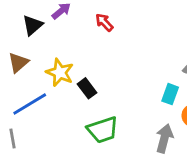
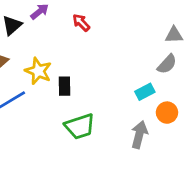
black rectangle: (87, 88) -> (65, 86), turned 36
cyan rectangle: (170, 94) -> (145, 92), turned 42

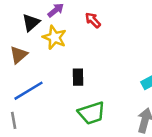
yellow star: (38, 71) -> (54, 37), moved

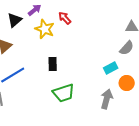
yellow star: (54, 37) -> (45, 29), moved

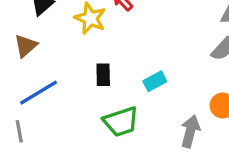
cyan rectangle: (111, 68) -> (155, 81), moved

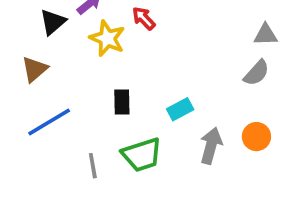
gray line: (19, 131) -> (93, 166), moved
gray arrow: (190, 131) -> (211, 146), moved

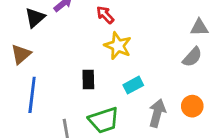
yellow star: (107, 38) -> (118, 46), moved
blue line: (49, 122) -> (32, 95), turned -52

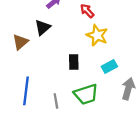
black triangle: (35, 18) -> (43, 28), moved
blue line: (32, 95) -> (26, 91), moved

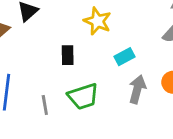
cyan rectangle: (109, 66) -> (124, 57), moved

